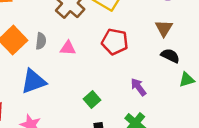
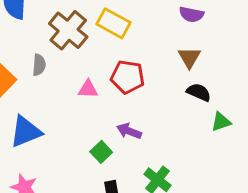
gray semicircle: (41, 41) -> (39, 65), moved
pink triangle: (68, 48) -> (88, 89), moved
purple arrow: (138, 87) -> (129, 131), moved, turned -30

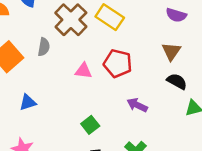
purple arrow: (129, 131) -> (137, 105), moved
blue triangle: (26, 132) -> (28, 102), size x0.6

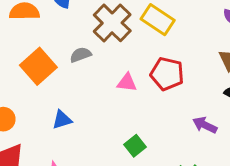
gray semicircle: (44, 47) -> (81, 55), turned -120
purple arrow: (137, 105) -> (205, 125), moved

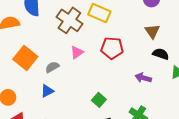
gray semicircle: (81, 55) -> (52, 67), moved
pink triangle: (127, 83) -> (77, 52), moved, turned -32

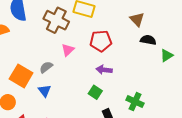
orange square: (25, 58) -> (21, 76), moved
purple arrow: (143, 78) -> (104, 70), moved
blue triangle: (47, 91) -> (44, 91), turned -32

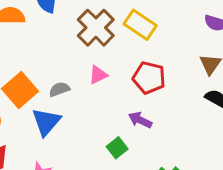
blue triangle: (44, 91) -> (46, 122), size x1.5

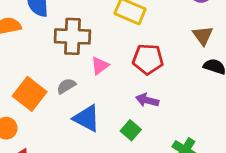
brown cross: (96, 28) -> (72, 36), moved, turned -32
blue triangle: (46, 122) -> (87, 118), moved, turned -32

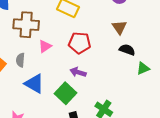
gray semicircle: (66, 86) -> (20, 60), turned -56
green square: (131, 130) -> (65, 93), size x1.5

